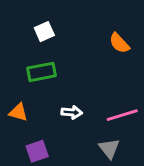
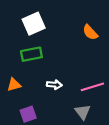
white square: (44, 32) -> (34, 24), size x1.5
orange triangle: (18, 112) -> (14, 85), turned -32

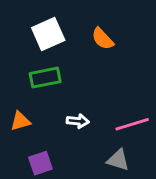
orange semicircle: (90, 32) -> (103, 39), moved
gray triangle: (83, 112) -> (118, 160), turned -35

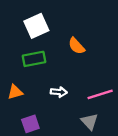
orange semicircle: (103, 39) -> (76, 46), moved
gray triangle: (118, 160) -> (89, 122), turned 30

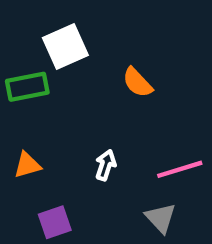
green rectangle: (34, 59) -> (27, 87), moved
white arrow: (59, 92) -> (106, 165), turned -77

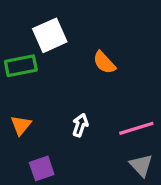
orange triangle: (27, 165) -> (21, 125), turned -35
gray triangle: (161, 218) -> (141, 165), moved

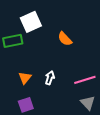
orange triangle: (21, 125) -> (25, 78), moved

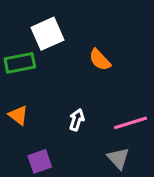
orange triangle: (25, 78) -> (18, 115), moved, turned -32
gray triangle: (88, 103) -> (118, 158), moved

